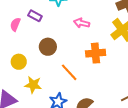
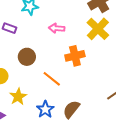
yellow star: (33, 85) -> (18, 97), turned -30

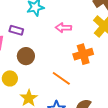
brown circle: (27, 57) -> (26, 56), moved

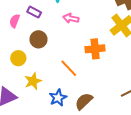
pink arrow: (63, 28) -> (71, 18), moved

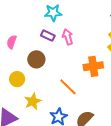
purple rectangle: (34, 12) -> (48, 36), moved
pink arrow: (71, 18) -> (68, 37), turned 63

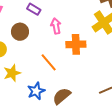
pink arrow: (68, 37) -> (56, 26), moved

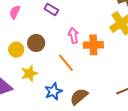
pink arrow: (56, 26) -> (73, 35), moved
brown circle: (20, 32) -> (36, 43), moved

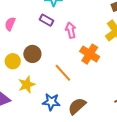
pink arrow: (73, 35) -> (71, 30), moved
orange cross: (93, 45) -> (90, 54), turned 36
blue star: (53, 91) -> (51, 102), turned 30

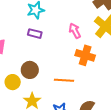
pink arrow: (71, 30) -> (75, 31), moved
orange line: (63, 73) -> (64, 80), turned -30

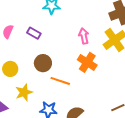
purple rectangle: (35, 34) -> (34, 33), moved
brown circle: (30, 70) -> (43, 63), moved

